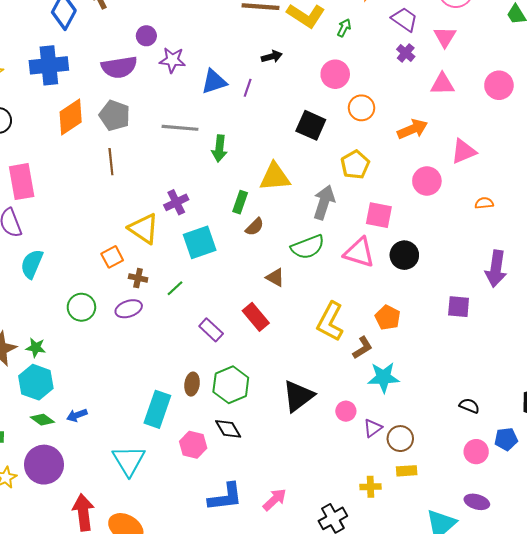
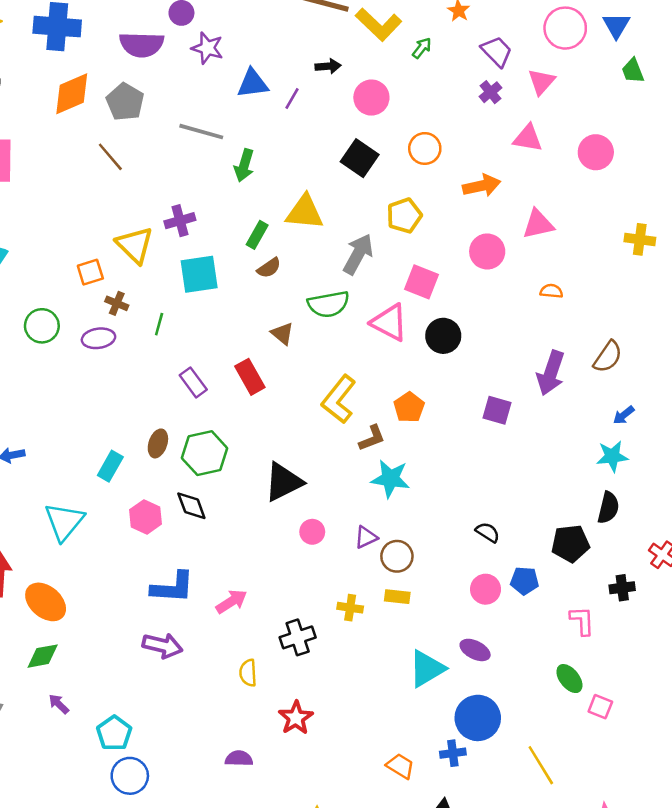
pink circle: (335, 74) -> (371, 98), moved
brown line: (111, 162) -> (110, 157), turned -45
green line: (175, 288) -> (159, 324), turned -42
cyan rectangle: (157, 409) -> (110, 466), size x0.7
pink circle: (346, 411) -> (312, 532), moved

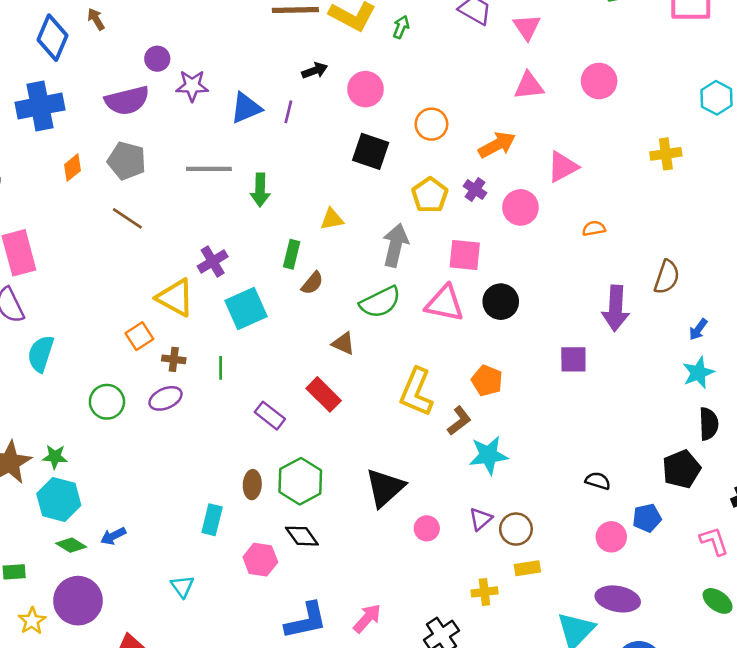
purple cross: (491, 92) -> (475, 189), moved
orange diamond: (72, 94) -> (73, 168), size x0.6
yellow triangle: (305, 212) -> (332, 219), size x0.6
cyan triangle: (64, 522) -> (182, 586), size x0.6
purple ellipse: (475, 650) -> (618, 599), size x1.4

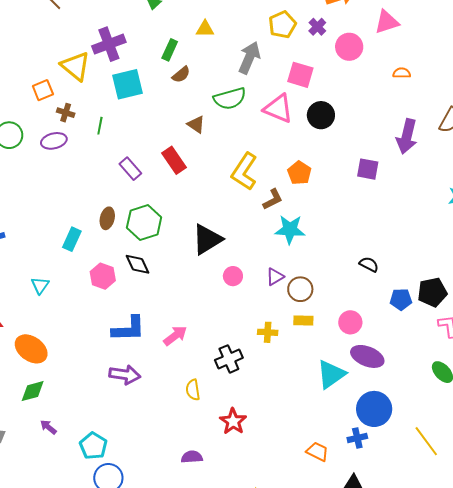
purple cross: (213, 261) -> (109, 44), size x1.4
black pentagon: (681, 469) -> (432, 292), moved
pink circle: (611, 537) -> (350, 322), moved

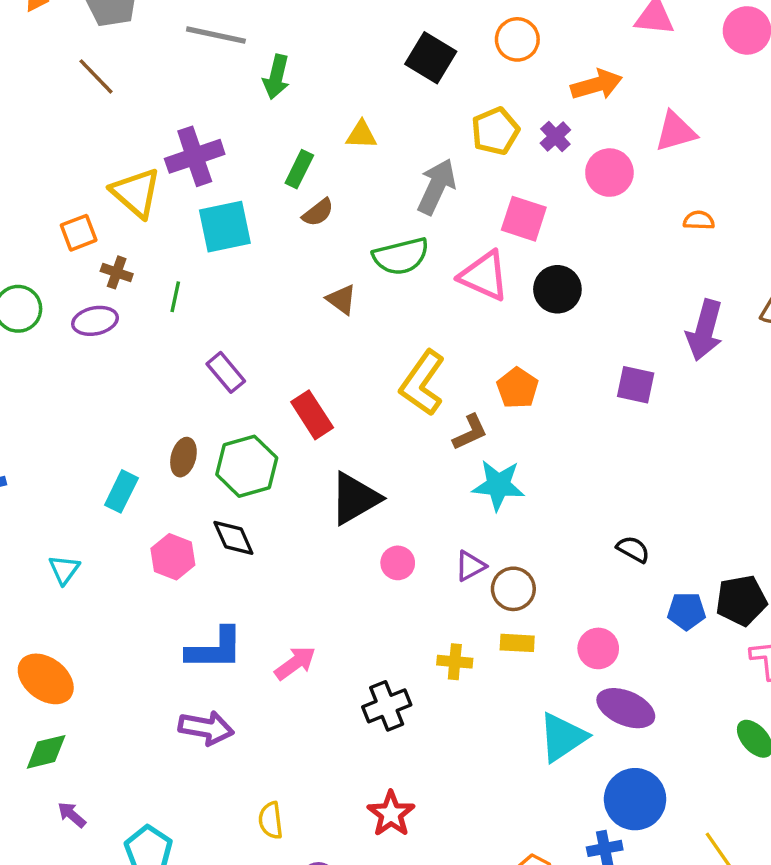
red rectangle: (174, 160) -> (312, 415), moved
yellow semicircle: (193, 390) -> (271, 820), moved

